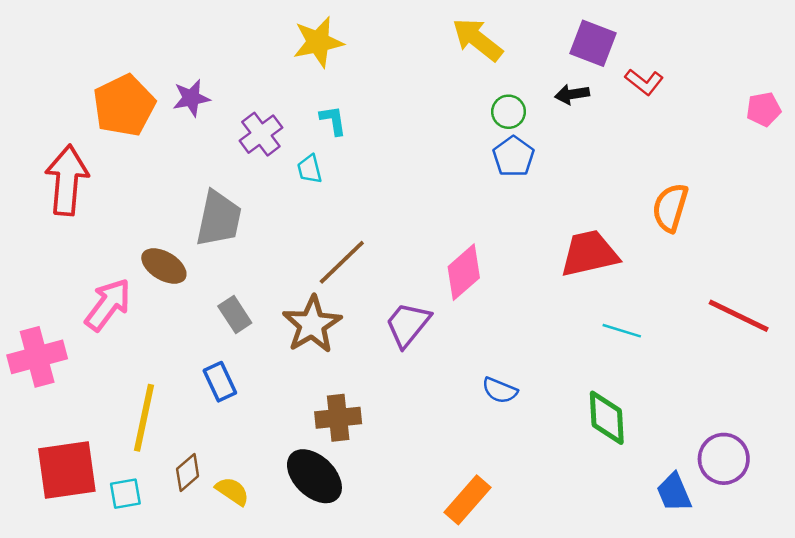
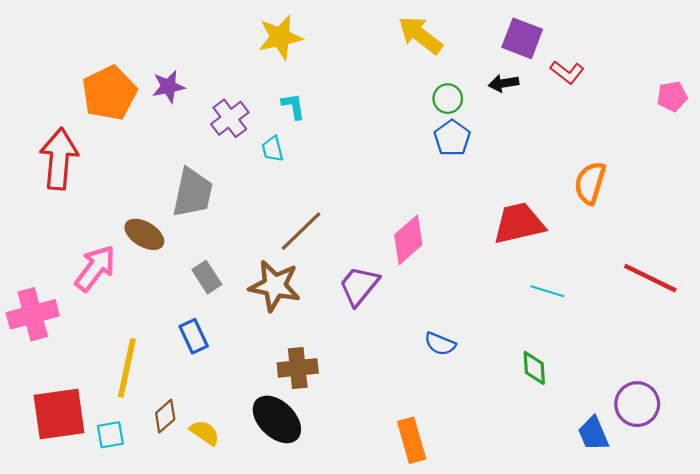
brown star: (312, 324) -> (275, 286), turned -30
green diamond: (607, 418) -> (534, 368), size x0.7
orange rectangle: (467, 500) -> (412, 440), turned -57

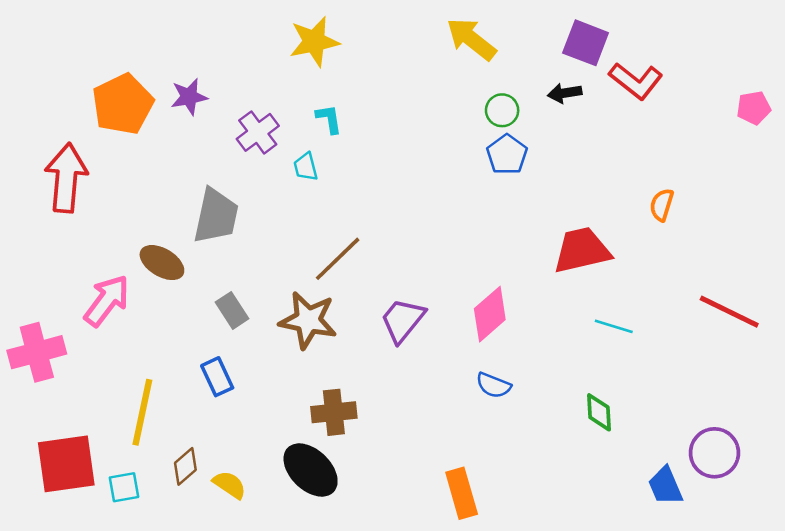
red L-shape: (567, 72) -> (636, 81), size x1.4
orange semicircle: (590, 183) -> (662, 205), size x0.7
pink diamond: (408, 240) -> (490, 314), moved

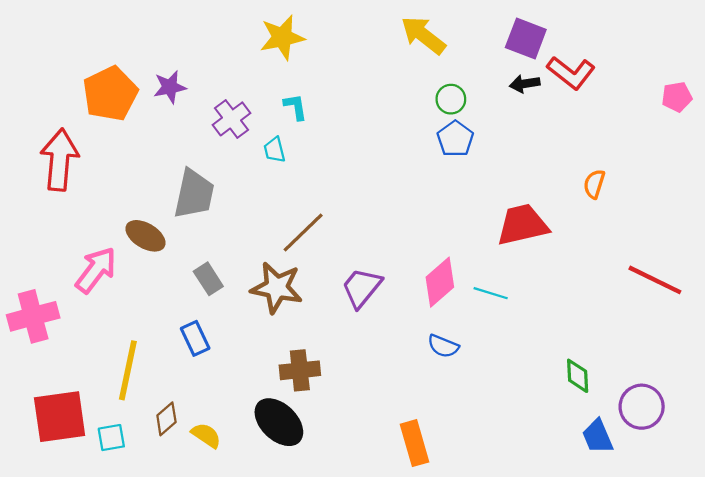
black arrow: (565, 93) -> (525, 84), moved
cyan line: (614, 326) -> (491, 293), moved
green diamond: (599, 412) -> (578, 376), moved

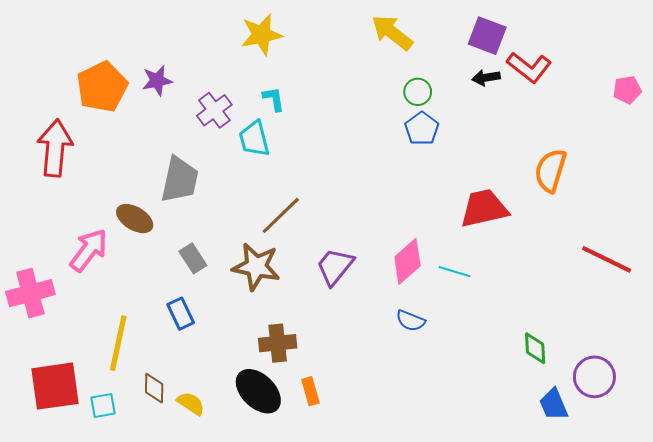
cyan trapezoid: (274, 150) -> (254, 139), size x1.5
orange semicircle: (594, 184) -> (550, 171), size x1.6
brown diamond: (166, 419) -> (154, 388), turned -48
orange rectangle: (414, 443) -> (310, 391), moved, size x0.7

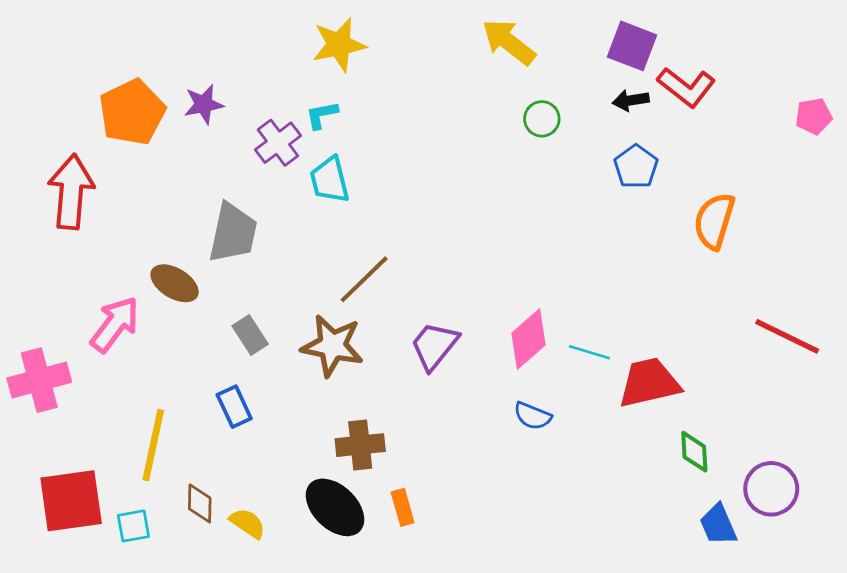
cyan L-shape: (274, 99) -> (322, 115), moved, turned -92
blue pentagon: (422, 129) -> (636, 167), moved
red trapezoid: (484, 208) -> (649, 383), moved

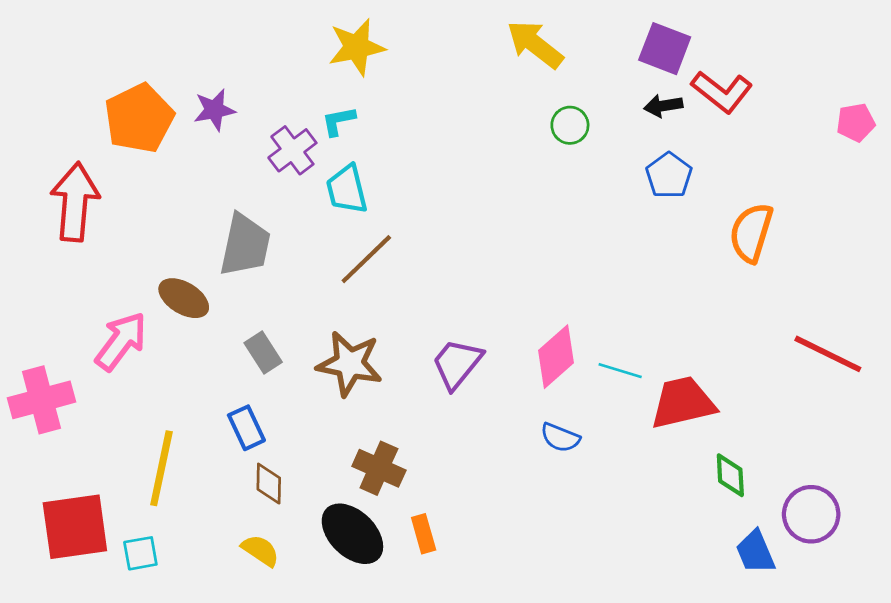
brown line: (364, 279) -> (366, 259), moved
brown cross: (360, 445) -> (379, 468), turned 30
brown diamond: (200, 503) -> (269, 484), moved

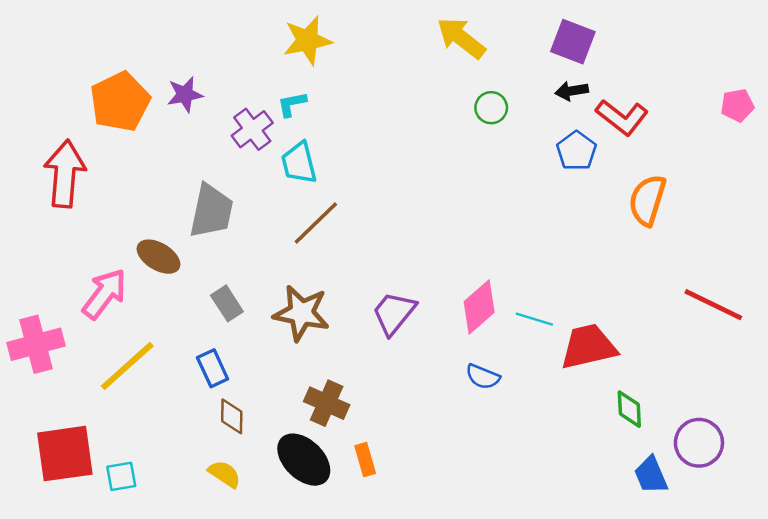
red L-shape: (722, 92) -> (622, 117), moved
yellow line: (161, 468) -> (127, 366), moved, turned 36

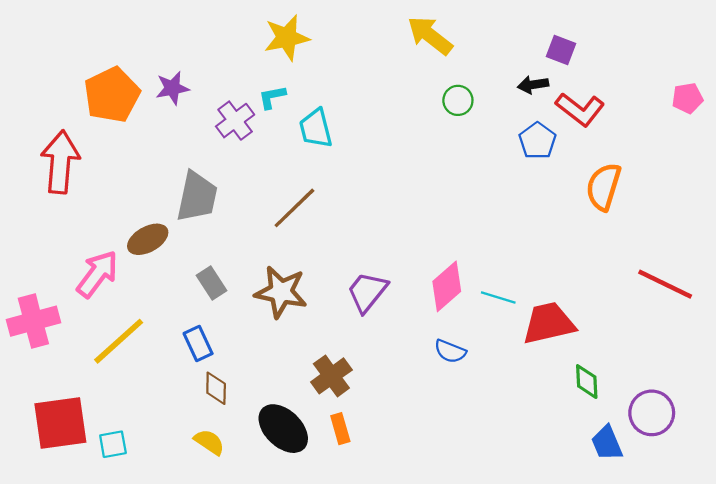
purple square: (573, 42) -> (561, 50), moved, size x0.7
cyan trapezoid: (299, 163) -> (316, 128), moved
brown ellipse: (159, 257) -> (148, 239), turned -60
brown cross: (327, 403) -> (331, 376), moved, turned 30

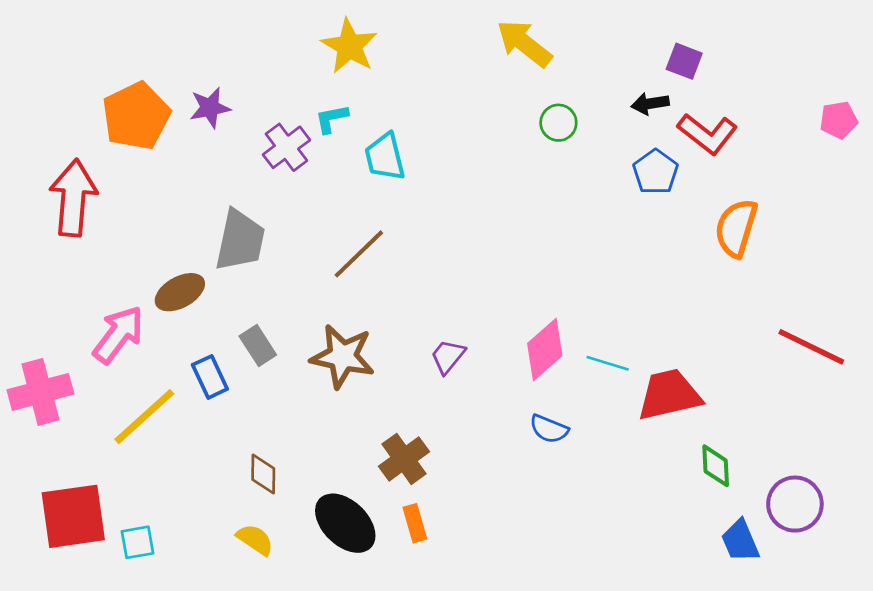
yellow star: (287, 38) -> (349, 46), turned -30
purple trapezoid: (367, 292) -> (448, 356), size x0.7
blue rectangle: (198, 343) -> (210, 377), moved

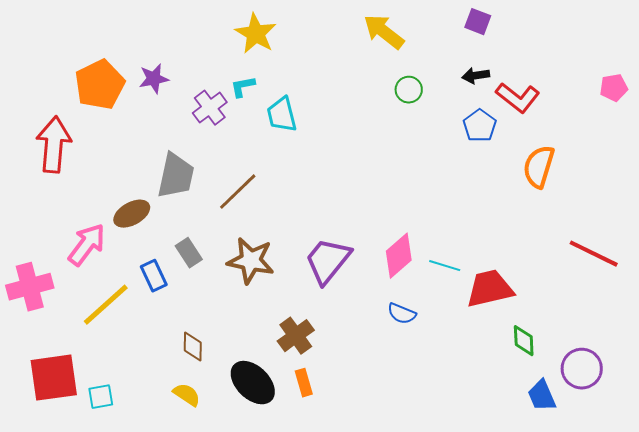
purple square: (684, 61) -> (478, 22), moved
brown line: (359, 254) -> (238, 192), moved
purple trapezoid: (448, 356) -> (328, 261), size x1.8

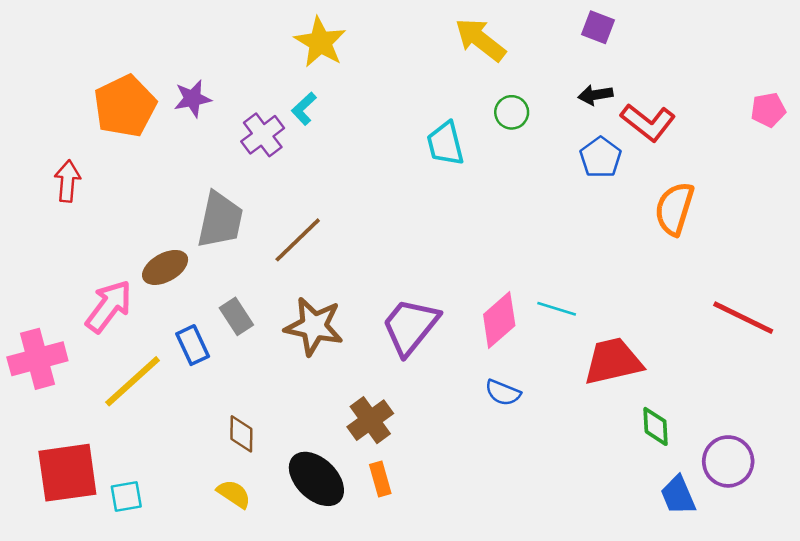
cyan L-shape: (243, 87) -> (304, 109), turned -32
cyan trapezoid: (282, 115) -> (445, 144), moved
red arrow: (54, 145) -> (67, 181), size x0.6
cyan line: (445, 266) -> (557, 309), moved

